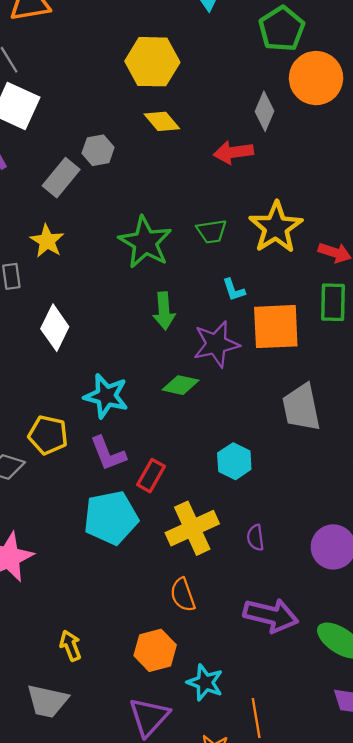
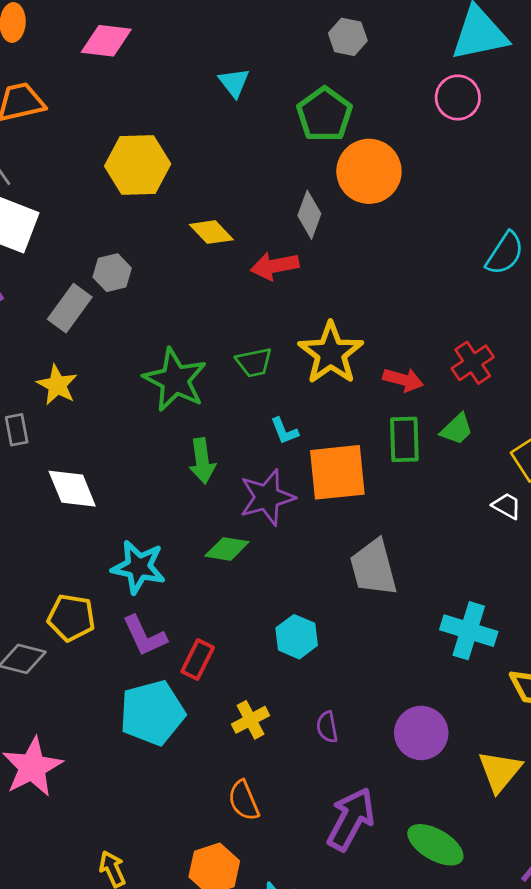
yellow hexagon: (152, 62) -> (138, 165), moved
yellow diamond: (162, 121) -> (211, 232), moved
white diamond: (55, 328) -> (72, 489), turned -45
yellow cross: (192, 528) -> (251, 720), size x0.6
purple arrow: (271, 615) -> (351, 819), turned -72

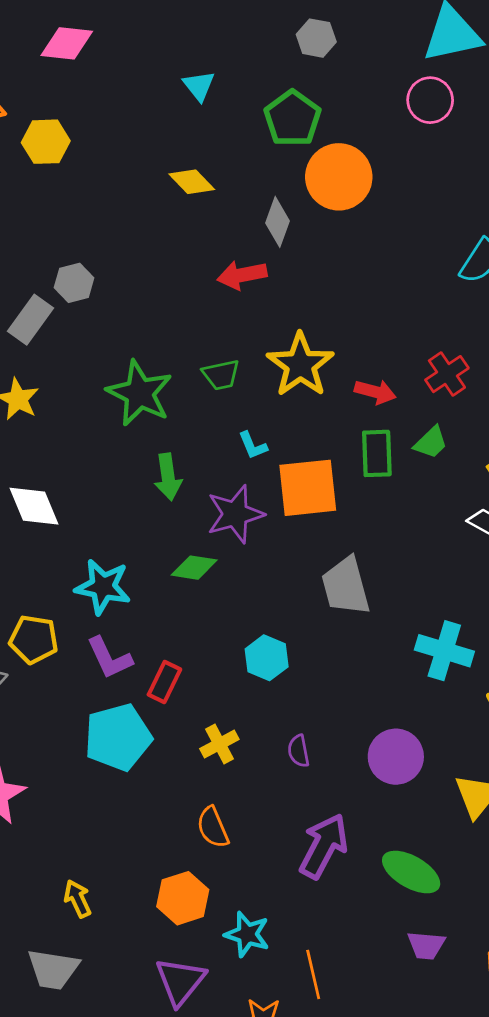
yellow hexagon: (138, 165) -> (46, 142), moved, size x0.7
yellow diamond: (211, 232) -> (192, 182), moved

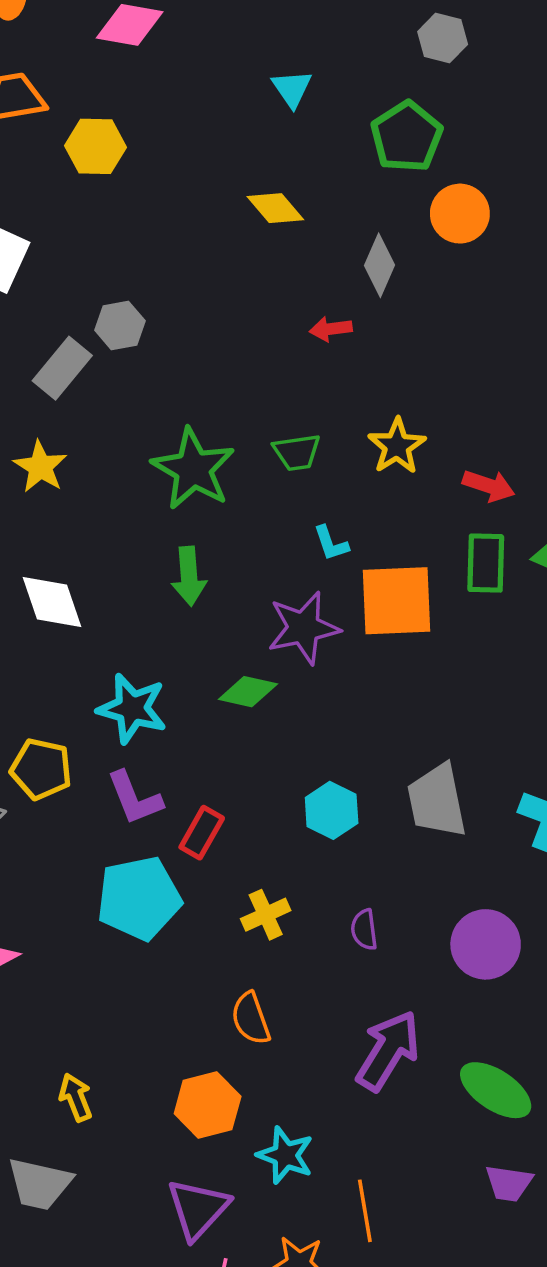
orange circle: (339, 177) -> (460, 214), size x0.7
red arrow: (242, 275) -> (331, 329), size x0.7
yellow star: (300, 365) -> (397, 446), size x0.7
green arrow: (168, 477) -> (189, 576), moved
gray trapezoid: (346, 586) -> (437, 801), moved

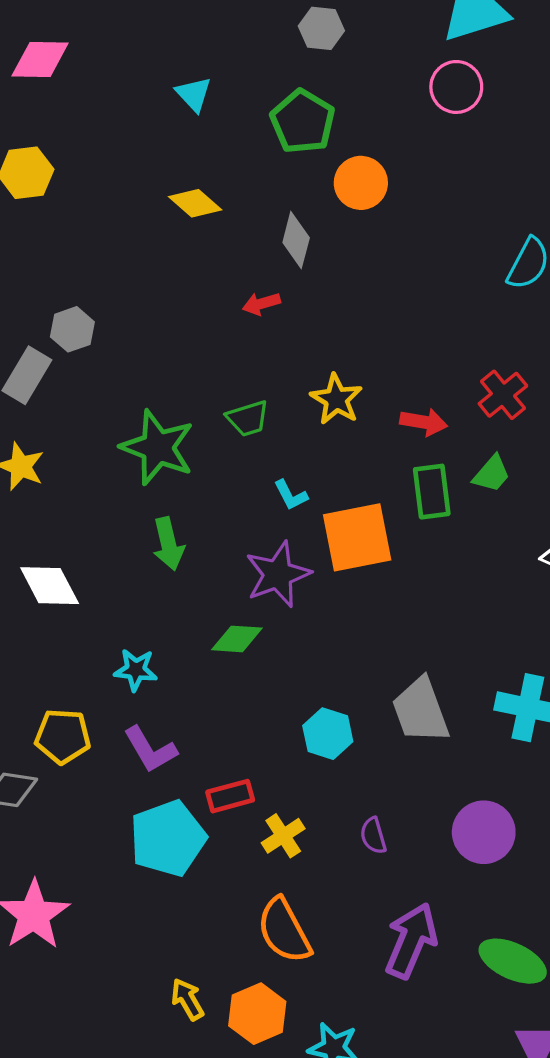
cyan star: (132, 708) -> (136, 670), size x0.7
red rectangle: (202, 833) -> (230, 796), moved, turned 54
orange semicircle: (251, 1018) -> (284, 931), size x1.4
yellow arrow: (76, 1097) -> (187, 999), moved

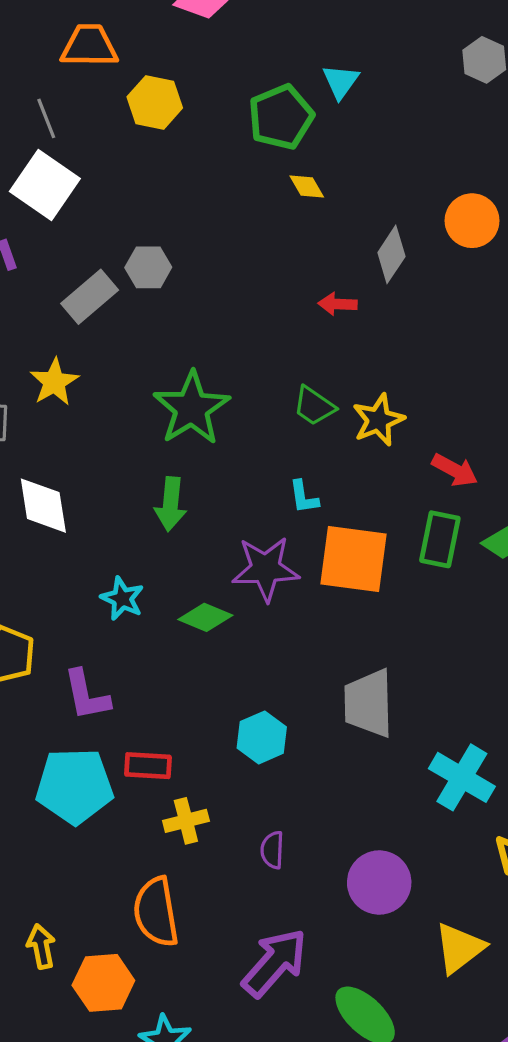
green pentagon: (303, 122) -> (281, 117), moved
yellow diamond: (195, 203) -> (307, 186), size x0.7
green trapezoid: (248, 418) -> (314, 406), moved, turned 33
cyan star: (136, 670) -> (122, 599), moved
gray trapezoid: (421, 711) -> (368, 703), moved

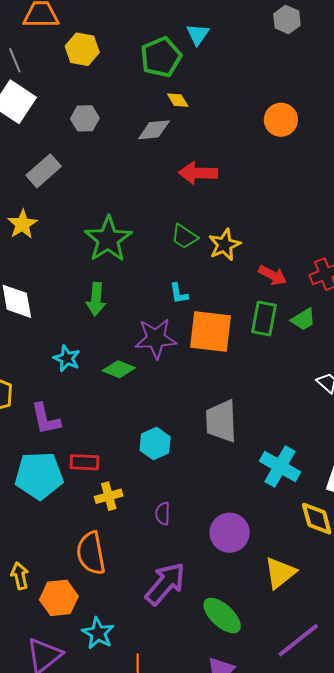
gray diamond: (391, 254) -> (154, 130), moved, turned 52
gray hexagon: (148, 267) -> (85, 118), moved
red arrow: (338, 304) -> (198, 173), size x1.6

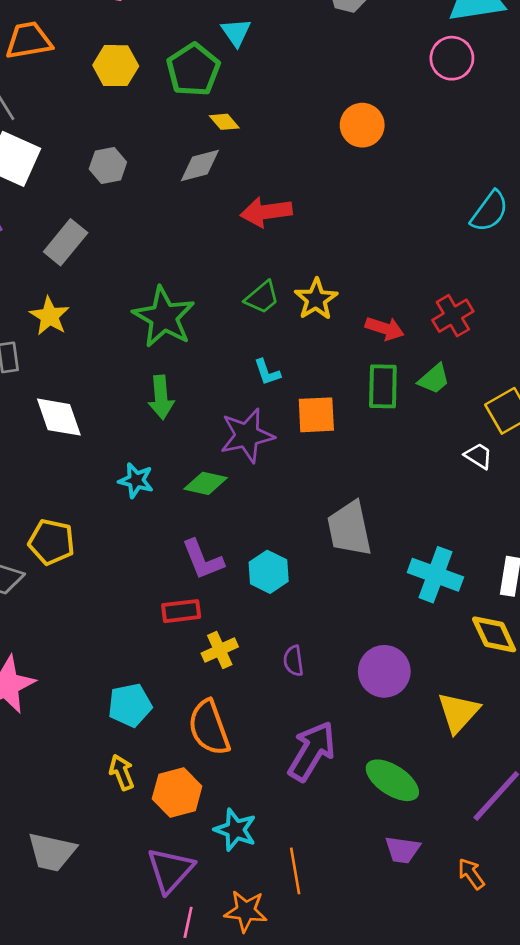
yellow hexagon: (82, 49) -> (116, 66), moved
green trapezoid: (184, 237) -> (262, 297), turned -64
orange square: (210, 332) -> (316, 415), size x0.7
purple L-shape: (46, 419) -> (203, 560), moved
cyan pentagon: (39, 476) -> (130, 705), moved, size x0.7

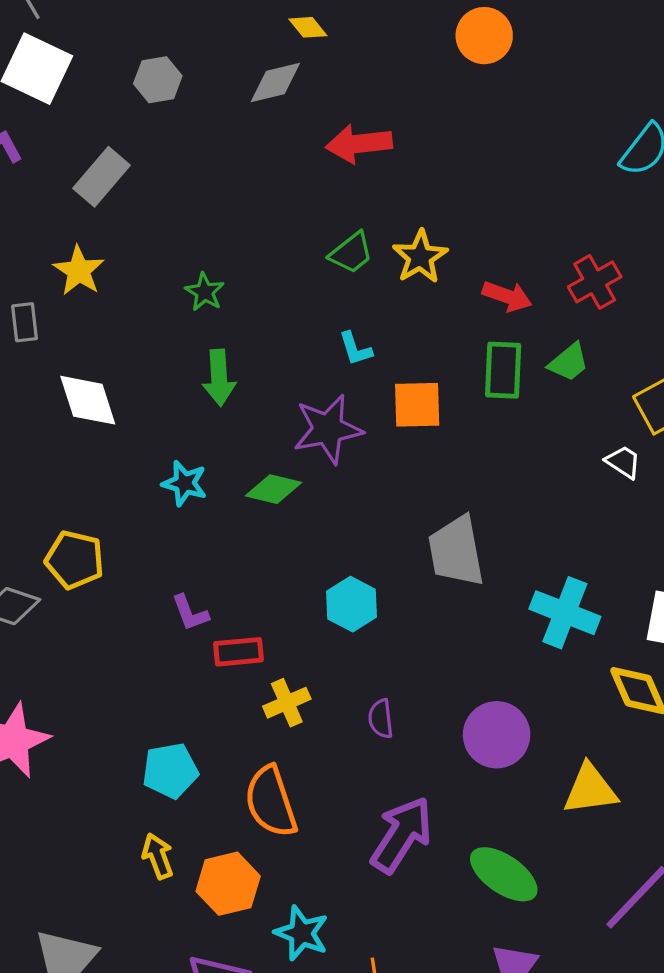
green star: (164, 317) -> (205, 292), moved, size x0.5
purple L-shape: (203, 560) -> (190, 613), moved, size x0.7
yellow triangle: (458, 712) -> (590, 789), turned 39

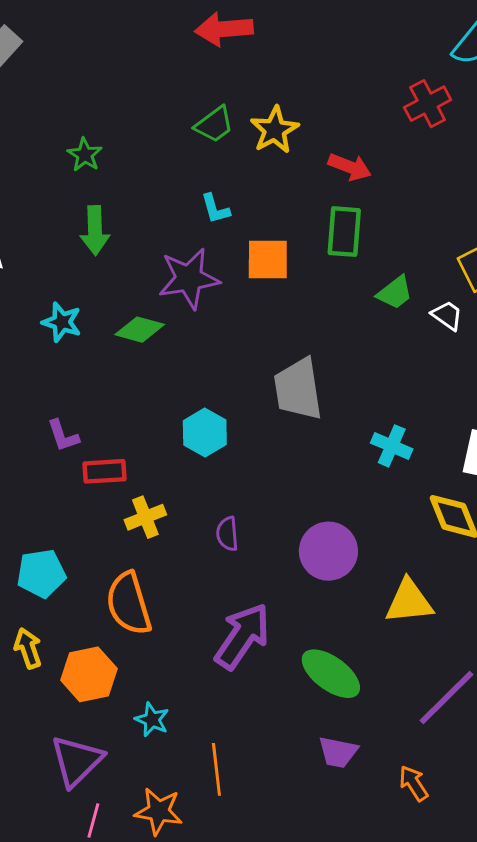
red cross: (595, 282) -> (428, 104), moved
green trapezoid: (569, 362) -> (395, 293), moved
cyan cross: (565, 613) -> (392, 446), size x0.7
cyan star: (302, 933) -> (152, 720), size x0.7

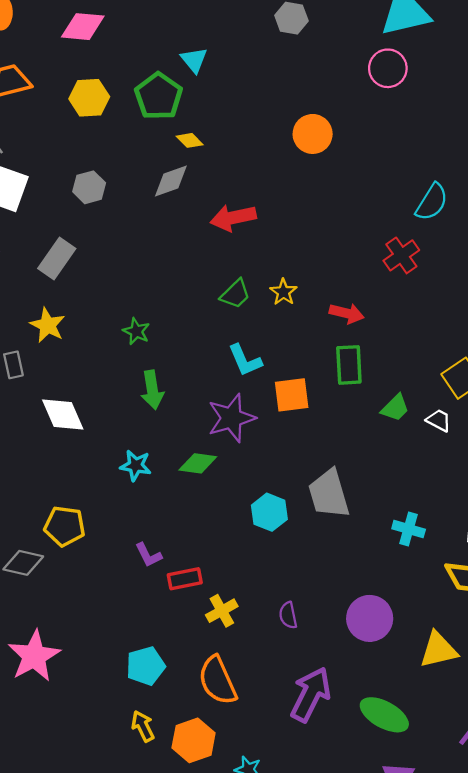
yellow star: (275, 130) -> (283, 292), size x0.7
cyan L-shape: (215, 209) -> (245, 360), size x1.4
cyan hexagon: (205, 433) -> (269, 512), moved

